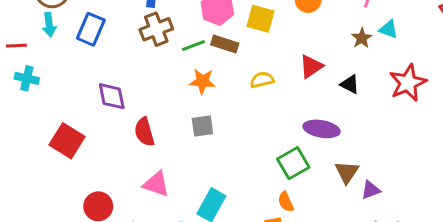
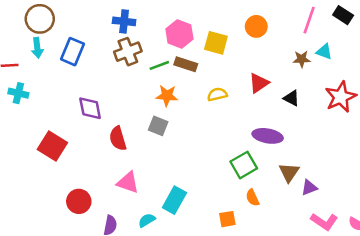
brown star: (362, 38) -> (302, 59), turned 30
gray square: (202, 126) -> (158, 126), moved, turned 30
orange semicircle: (286, 202) -> (252, 198), moved

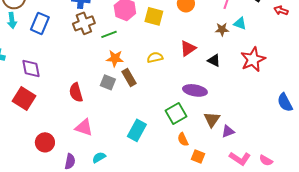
brown rectangle: (186, 64) -> (129, 77), moved, turned 42
purple diamond: (90, 108) -> (31, 68), moved
cyan rectangle: (174, 200) -> (137, 130), moved
orange square: (227, 219) -> (198, 156), moved, turned 32

